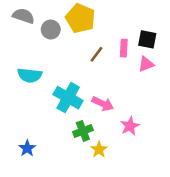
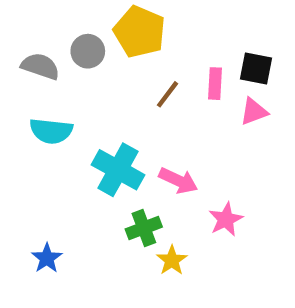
gray semicircle: (24, 16) -> (40, 66), moved

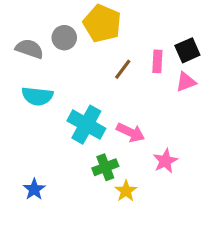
black square: (256, 68) -> (187, 50), turned -35

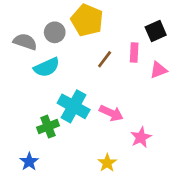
black square: (187, 50) -> (156, 31), moved
cyan semicircle: (37, 96) -> (47, 67), moved, turned -30
green cross: (105, 167) -> (48, 127), moved

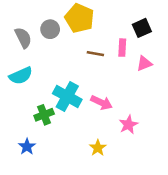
gray semicircle: (25, 42) -> (23, 38), turned 45
brown line: (105, 59) -> (95, 54), turned 63
cyan semicircle: (47, 67) -> (21, 76), moved

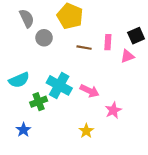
black square: (142, 28) -> (136, 36), moved
gray circle: (50, 29) -> (44, 38), moved
gray semicircle: (23, 38) -> (27, 18), moved
cyan semicircle: (21, 76) -> (19, 80), moved

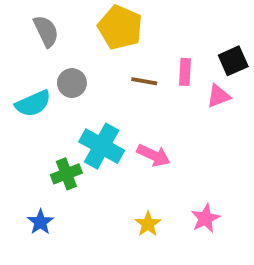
gray circle: (44, 38) -> (72, 83), moved
cyan semicircle: (19, 80) -> (33, 103), moved
pink star: (113, 110) -> (205, 218), moved

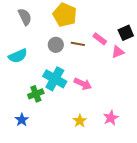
pink rectangle: (185, 72) -> (100, 39), turned -56
gray circle: (72, 83) -> (56, 45), moved

